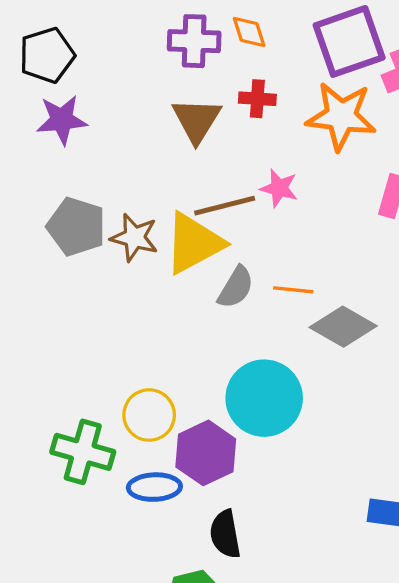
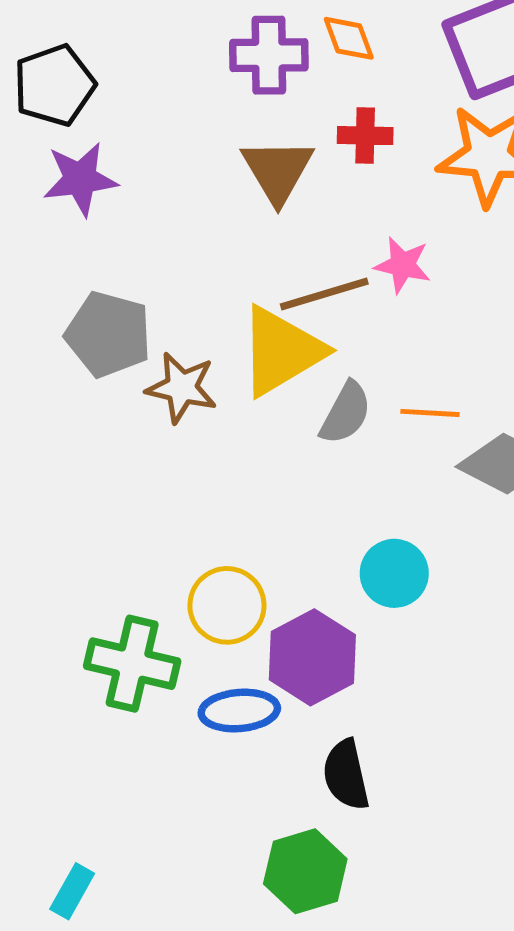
brown star: (134, 237) -> (182, 388), moved
cyan circle: (264, 398) -> (394, 573), size x0.6

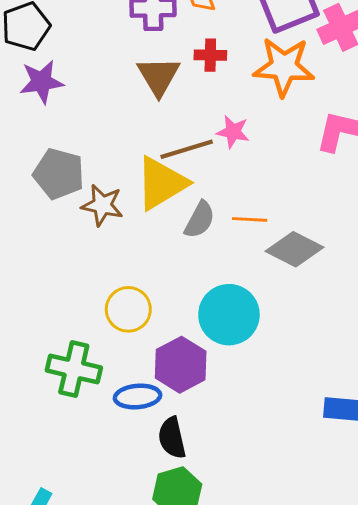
cyan circle: (394, 573) -> (229, 315), size x1.5
yellow circle: (227, 605) -> (128, 309), moved
black semicircle: (346, 775) -> (172, 438), moved

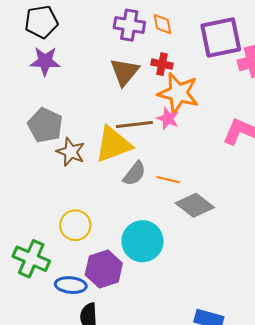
orange star: (284, 67) -> (178, 93), moved

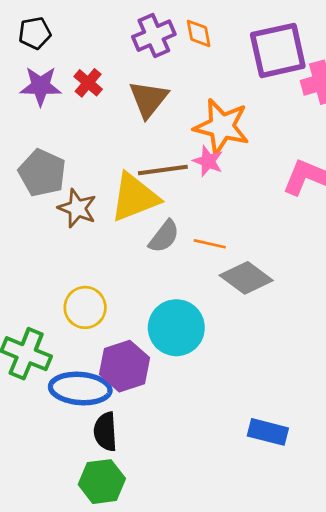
black pentagon: (41, 22) -> (35, 33), size x0.7
purple cross: (129, 25) -> (154, 36), turned -32
red cross: (162, 64) -> (88, 83), moved, turned 30
blue ellipse: (71, 285) -> (80, 389), size x1.4

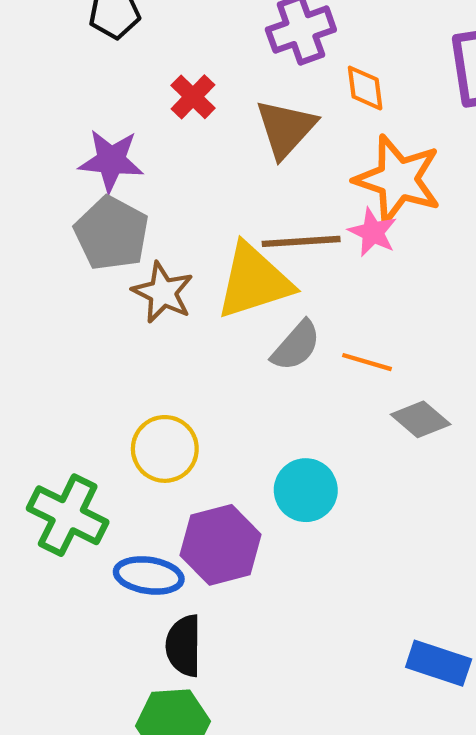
orange diamond: (199, 33) -> (365, 88), moved
purple star: (41, 86) -> (111, 161), moved
gray diamond: (246, 278) -> (421, 419), size x0.7
cyan circle: (176, 328) -> (306, 490), size x0.7
blue ellipse: (80, 389) -> (149, 575), size x0.7

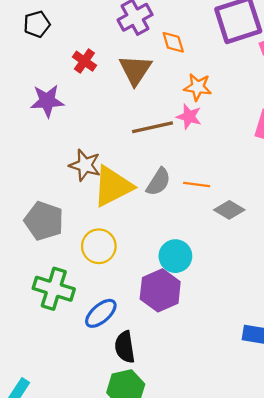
orange star: (398, 179) -> (198, 87), size x0.6
gray pentagon: (112, 233) -> (44, 221), moved
yellow triangle: (254, 281) -> (113, 186), moved
purple hexagon: (221, 545) -> (160, 290), moved
blue ellipse: (149, 575) -> (101, 313), turned -40

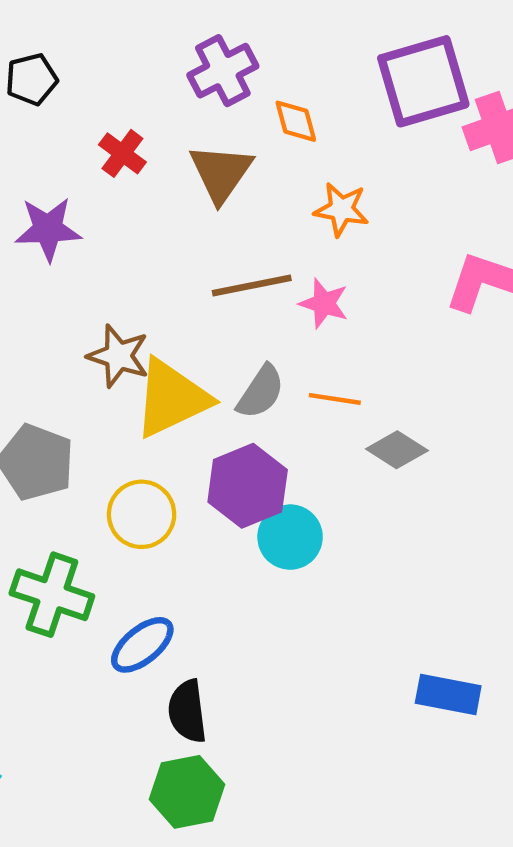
pink star: (189, 117) -> (324, 303), moved
purple hexagon: (160, 290) -> (248, 486), moved

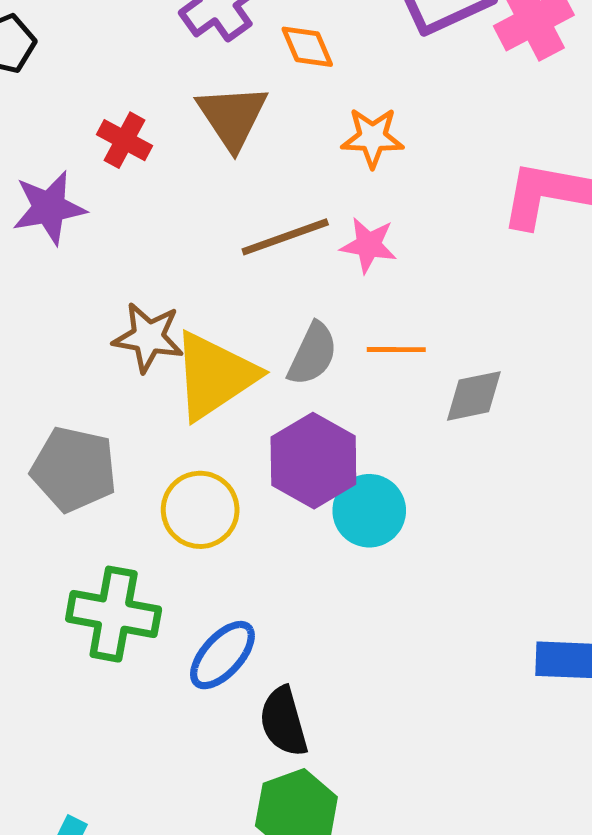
red cross: (122, 153) -> (125, 140), moved
gray diamond: (397, 450) -> (474, 396), turned -36

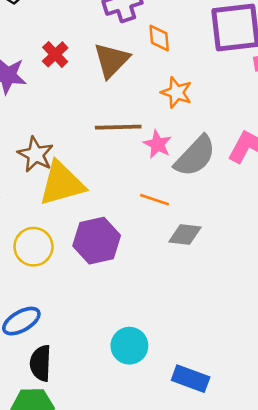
gray semicircle: (313, 354) -> (195, 156), moved, size x1.4
cyan circle: (369, 511) -> (129, 346), moved

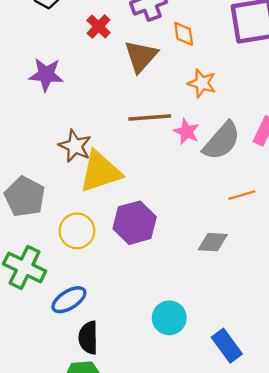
red cross: (55, 54) -> (99, 26), moved
orange line: (155, 200) -> (242, 195), moved, turned -32
gray diamond: (185, 235) -> (213, 242), moved
blue rectangle: (191, 379) -> (227, 346), turned 36

